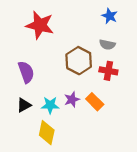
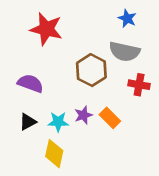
gray semicircle: (107, 45) -> (124, 52), size x1.6
red cross: (108, 71) -> (139, 85), moved
purple semicircle: (26, 72) -> (30, 83), turned -50

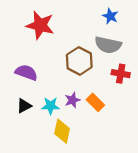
yellow diamond: (54, 154) -> (62, 131), moved

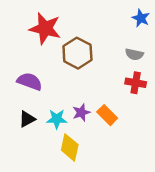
blue star: (110, 16) -> (141, 18), moved
gray semicircle: (108, 45) -> (134, 54), moved, size x0.6
brown hexagon: (79, 61) -> (77, 53), moved

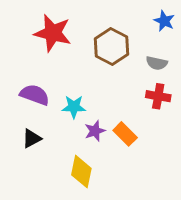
brown hexagon: (77, 53) -> (112, 47), moved
cyan star: (57, 119) -> (74, 107), moved

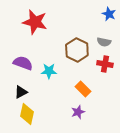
brown hexagon: (112, 47) -> (77, 50), moved
purple star: (95, 131) -> (78, 112), moved
yellow diamond: (81, 172) -> (27, 114), moved

